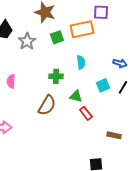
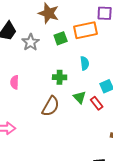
green triangle: (76, 96) -> (80, 97), turned 32
red rectangle: (86, 113) -> (97, 103), moved

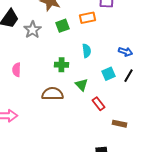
orange rectangle: (86, 30) -> (88, 18), size x0.7
red rectangle: (97, 103) -> (98, 104), moved
brown semicircle: (51, 106) -> (52, 94), turned -120

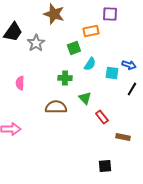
green square: (62, 26) -> (74, 48), moved
cyan semicircle: (86, 51) -> (90, 64), turned 40
cyan square: (108, 74) -> (112, 73), moved, turned 32

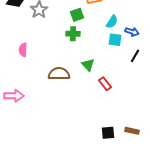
cyan semicircle: (90, 64) -> (112, 22), moved
green cross: (65, 78) -> (73, 34), moved
brown rectangle: (123, 137) -> (132, 131), moved

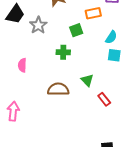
green cross: (73, 34) -> (63, 52), moved
pink arrow: (14, 96) -> (13, 111), turned -84

